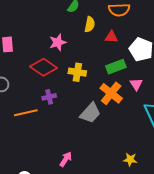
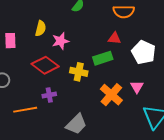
yellow semicircle: (90, 24) -> (41, 28), moved
green rectangle: (116, 67) -> (103, 58), moved
gray trapezoid: (90, 113) -> (76, 124), moved

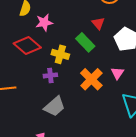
red triangle: (114, 38) -> (98, 23), turned 40
green rectangle: (103, 58) -> (85, 42), turned 60
purple cross: (49, 95) -> (50, 75), moved

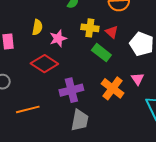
yellow cross: (60, 54) -> (90, 28), moved
purple cross: (50, 75) -> (71, 90), size x1.6
gray trapezoid: (54, 106) -> (80, 120), turned -30

